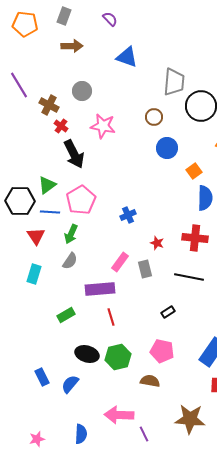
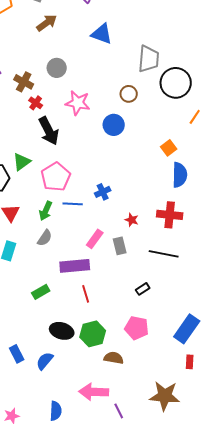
brown arrow: (72, 46) -> (47, 23), turned -35
blue circle: (167, 148) -> (114, 125), moved
blue line: (50, 212) -> (73, 204), moved
brown semicircle: (150, 381) -> (114, 358), moved

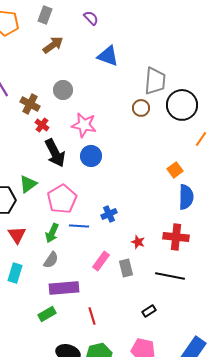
brown circle: (129, 94) -> (141, 108), moved
blue circle: (114, 125) -> (91, 156), moved
purple rectangle: (75, 266) -> (64, 288), moved

